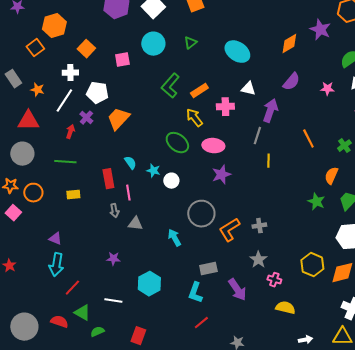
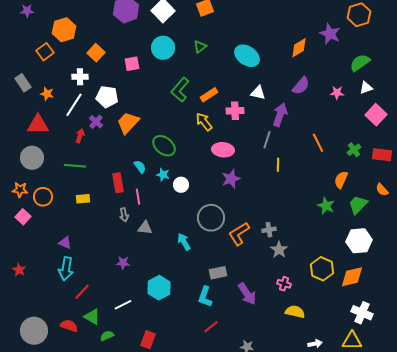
green ellipse: (177, 143) -> (164, 146), moved
gray star: (258, 260) -> (279, 250), moved
white line: (113, 301) -> (123, 305), turned -36

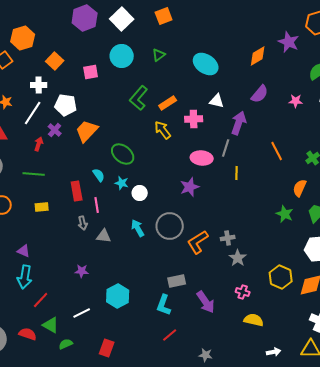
pink ellipse: (223, 150) -> (202, 158), moved
cyan arrow: (184, 242) -> (138, 228), moved

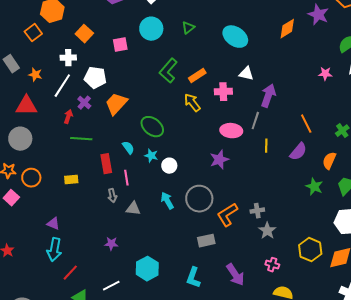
purple semicircle: (260, 94) -> (298, 152), moved
green line: (34, 174) -> (81, 139), moved
gray rectangle: (177, 281) -> (206, 241), moved

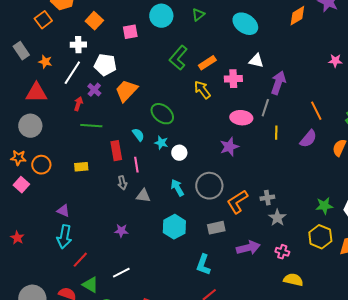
green star: (314, 187) -> (324, 206), moved, turned -30
cyan hexagon: (147, 269) -> (174, 227), moved
purple arrow: (235, 275) -> (248, 248), moved, turned -70

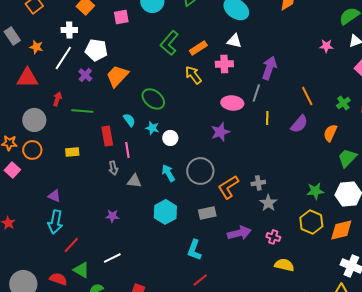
white triangle: (256, 61) -> (234, 41), moved
red arrow: (78, 104) -> (57, 99), moved
gray circle: (30, 126) -> (34, 120), moved

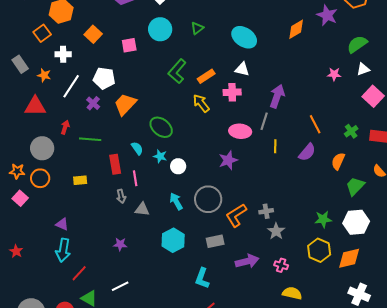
white cross: (69, 30) -> (63, 54), moved

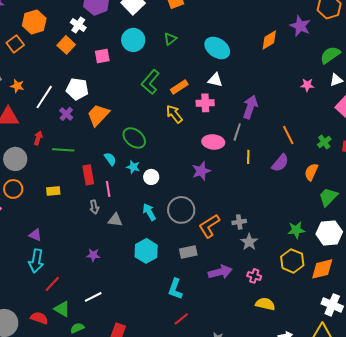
white cross: (63, 54) -> (78, 25), moved, turned 35

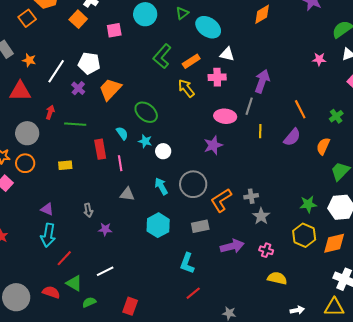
orange diamond: (269, 40) -> (262, 14), moved
cyan ellipse: (217, 48) -> (208, 27), moved
gray arrow: (94, 207) -> (88, 210), moved

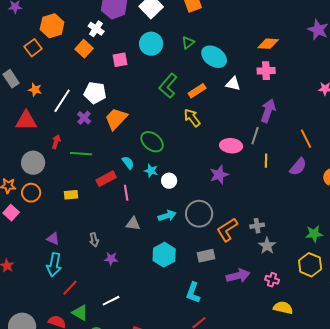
orange diamond: (262, 14) -> (268, 44), turned 35
pink cross: (217, 77) -> (266, 71), moved
red rectangle: (100, 149) -> (106, 179), turned 72
cyan arrow: (161, 186) -> (167, 216), turned 102

